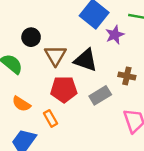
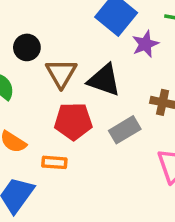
orange rectangle: (50, 118) -> (54, 162), turned -56

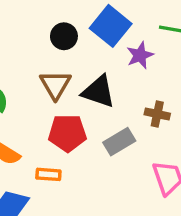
black circle: (27, 47) -> (64, 36), moved

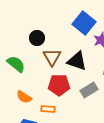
black circle: (64, 36) -> (37, 38), moved

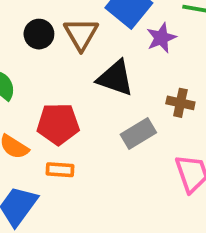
brown triangle: (52, 57) -> (81, 34), moved
red pentagon: (59, 85) -> (58, 124), moved

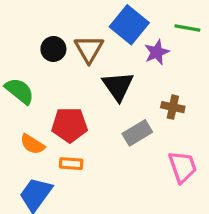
black triangle: (115, 78) -> (118, 86), turned 36

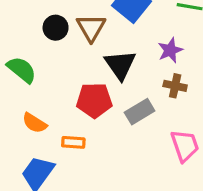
purple star: (157, 52) -> (170, 50), moved
red pentagon: (70, 125) -> (94, 100), moved

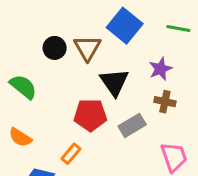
orange semicircle: (35, 123) -> (20, 137), moved
orange rectangle: (73, 142) -> (71, 154), turned -54

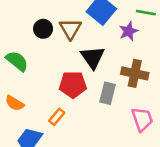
purple star: (160, 69) -> (129, 31), moved
brown cross: (165, 102) -> (135, 73), size x1.5
gray rectangle: (132, 125) -> (107, 93), turned -45

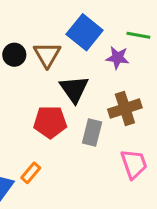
purple star: (129, 31) -> (117, 58), turned 30
brown cross: (135, 73) -> (125, 109), turned -30
orange rectangle: (57, 117) -> (31, 173), moved

